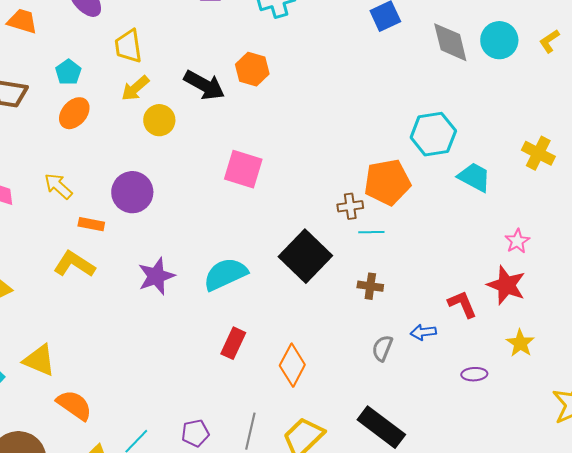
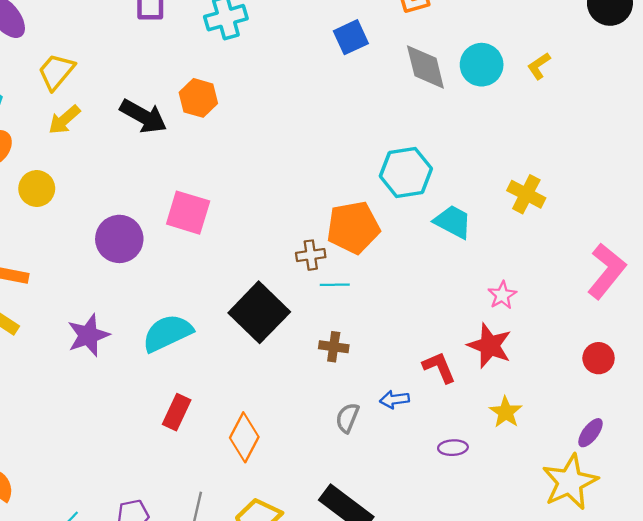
yellow trapezoid: (128, 46) -> (56, 72), turned 48
yellow circle: (159, 120) -> (37, 189), moved
purple circle: (132, 192) -> (119, 239), moved

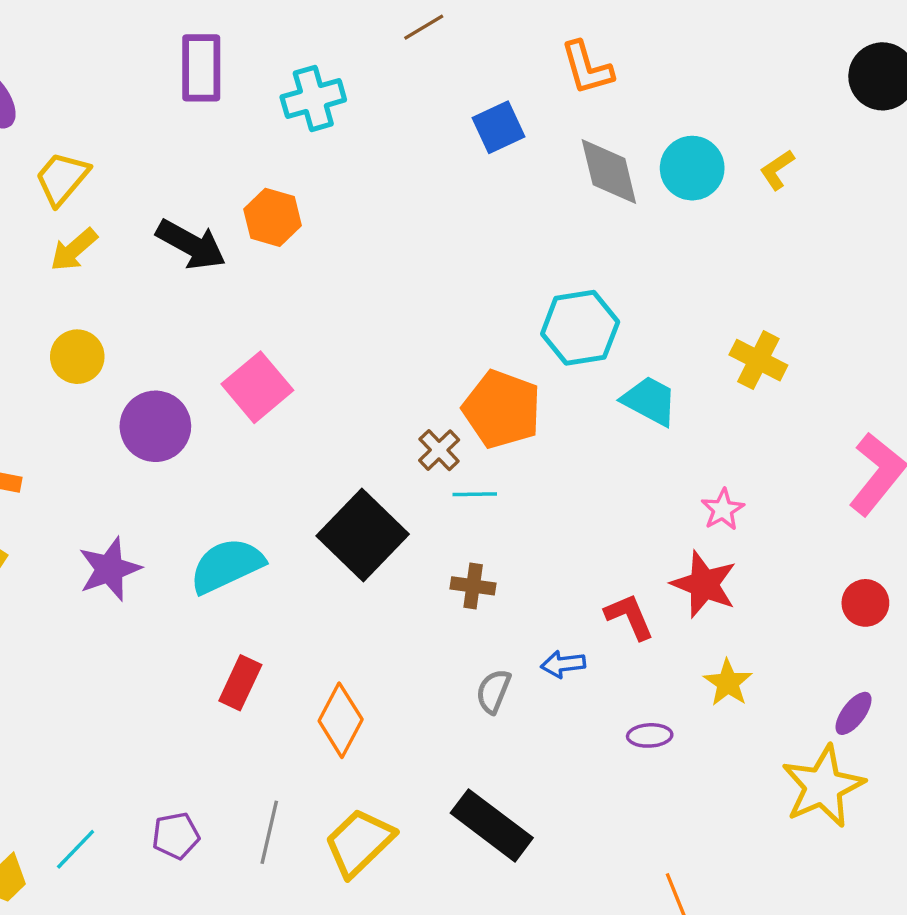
yellow circle: (37, 189) -> (77, 357), moved
pink square: (188, 213) -> (257, 387), turned 33
orange pentagon: (353, 227) -> (502, 409), turned 30
brown cross: (311, 255) -> (439, 450), turned -36

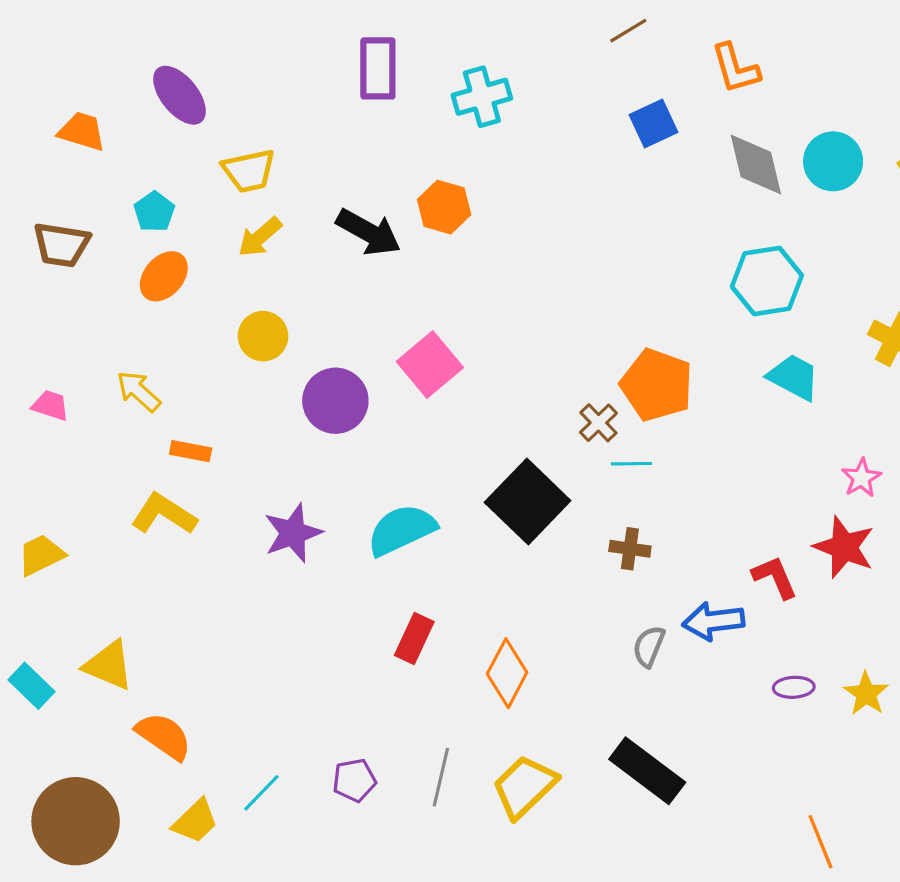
brown line: (424, 27) -> (628, 31), moved
yellow trapezoid: (62, 178) -> (249, 171), turned -142
cyan hexagon: (580, 328) -> (767, 281), moved
blue arrow: (563, 664) -> (713, 621), size x1.5
yellow star: (728, 683) -> (866, 694), moved

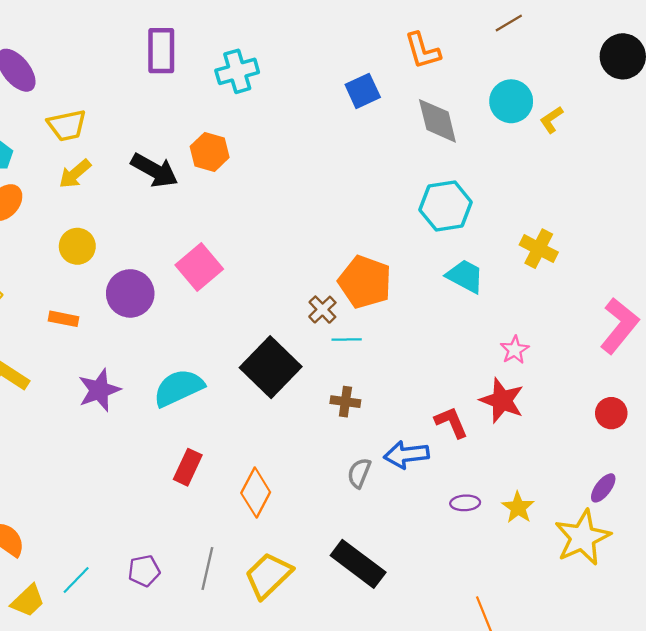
brown line: (628, 31) -> (509, 23), moved
cyan circle: (833, 161) -> (511, 101), moved
orange rectangle: (191, 451) -> (63, 319), moved

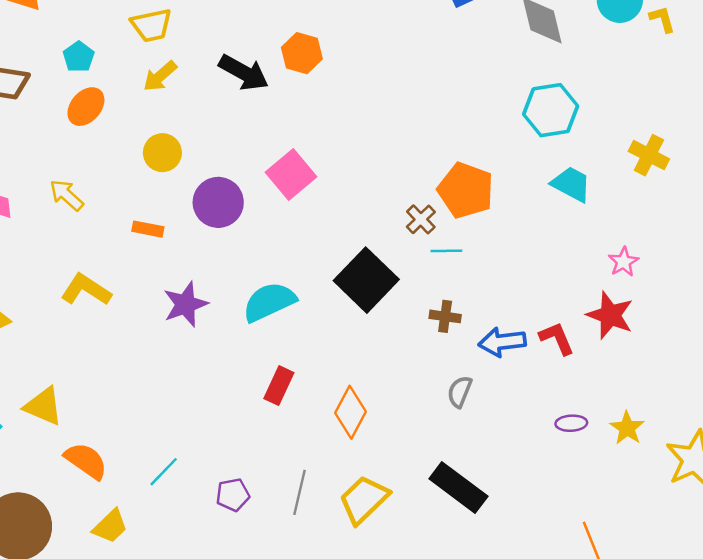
yellow L-shape: (551, 120) -> (662, 19), turned 108
blue arrow: (406, 455) -> (502, 342), moved
cyan line: (76, 580) -> (164, 472), moved

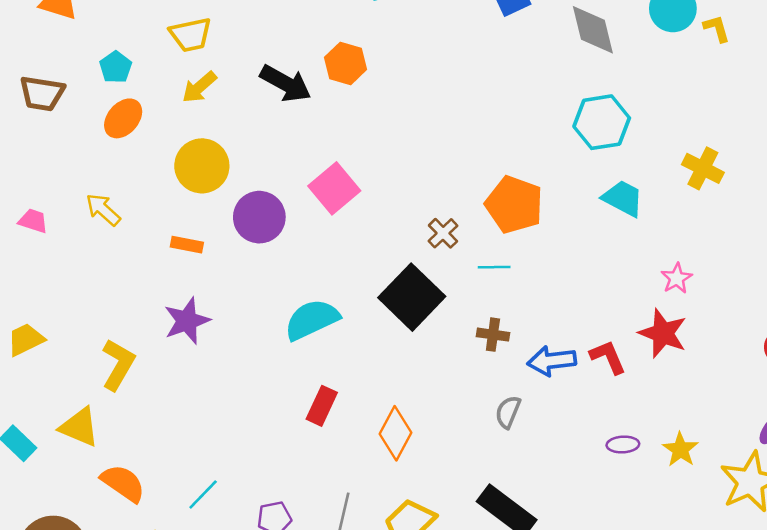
yellow circle: (162, 153) -> (202, 166), size x1.4
brown cross: (421, 219) -> (443, 233), moved
yellow L-shape: (86, 290) -> (118, 365), moved, turned 87
purple star: (185, 304) -> (187, 321), moved

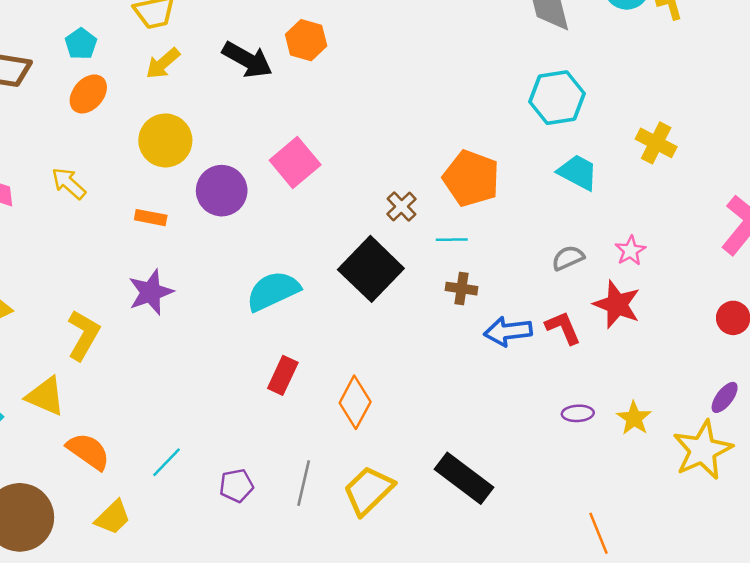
brown cross: (493, 335) -> (462, 289), moved
gray semicircle: (508, 412) -> (568, 258), moved, turned 44

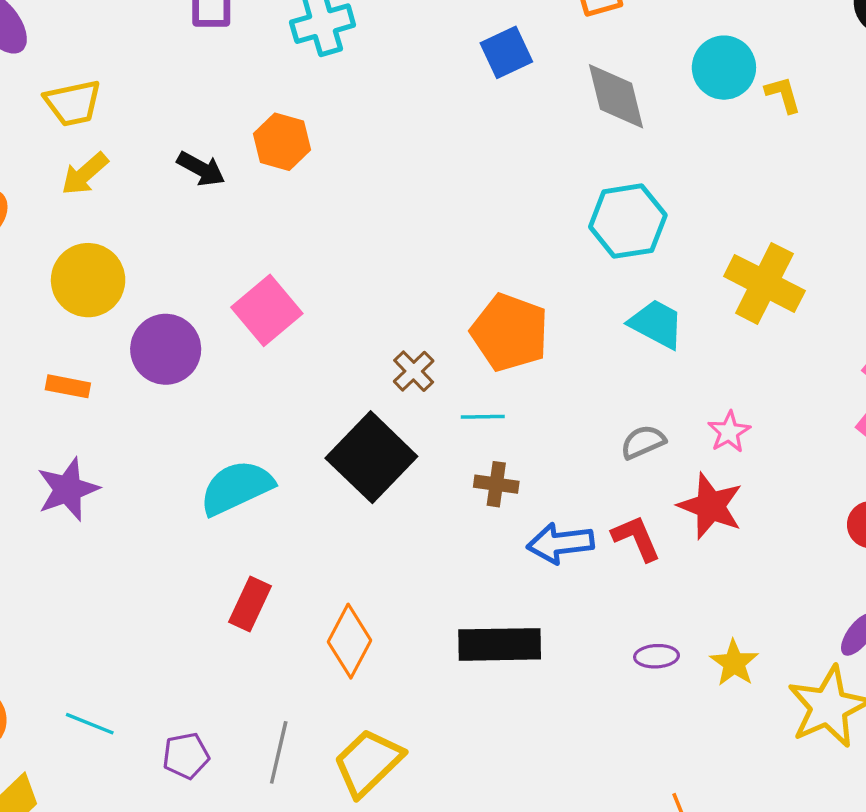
black arrow: (247, 60) -> (201, 169), size x0.7
yellow cross: (656, 143) -> (764, 283), size x1.4
cyan line: (167, 462) -> (90, 724), turned 68
black rectangle: (464, 478) -> (500, 644), moved, turned -38

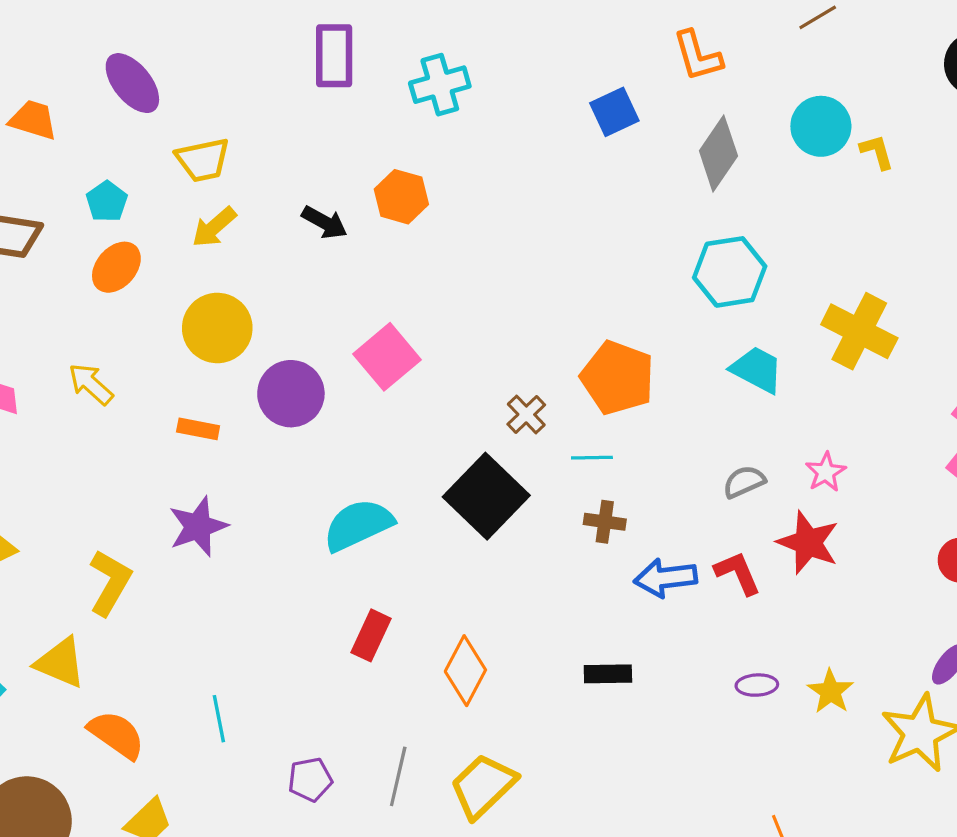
gray diamond: (616, 96) -> (718, 153), turned 48
black rectangle: (500, 644) -> (608, 674), size x0.6
cyan line: (90, 724) -> (219, 719), moved, turned 57

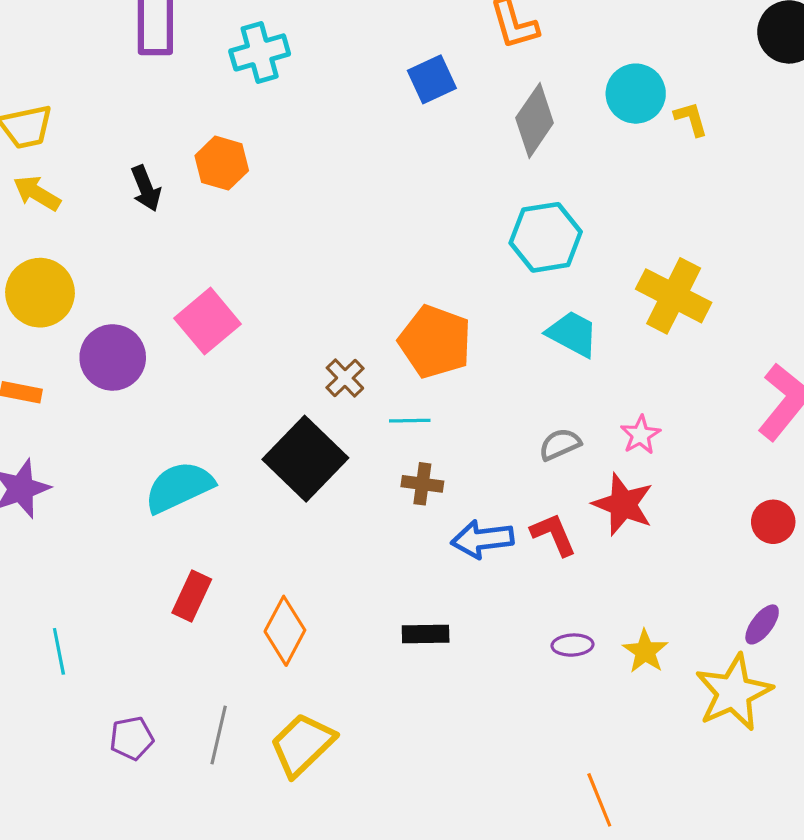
black arrow: (325, 222) -> (146, 188), turned 39
yellow arrow: (214, 227) -> (37, 193), turned 72
cyan line: (219, 719) -> (59, 651), moved

